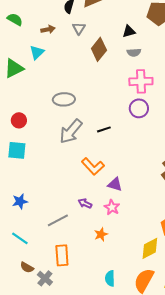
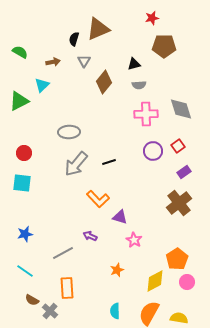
purple circle: (139, 108) -> (153, 151), moved
pink star: (112, 207) -> (134, 240), moved
orange star: (101, 234) -> (117, 270), moved

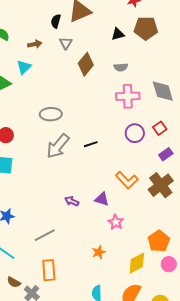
black triangle: (134, 64) -> (118, 34), moved
orange L-shape: (98, 199) -> (127, 180), moved
purple arrow: (90, 236) -> (72, 201), moved

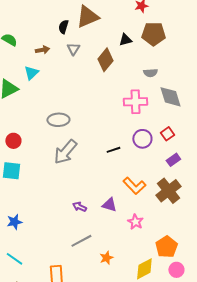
brown diamond: (86, 64) -> (105, 60), moved
gray semicircle: (121, 67) -> (150, 73), moved
black line: (91, 144) -> (113, 150), moved
pink star: (116, 222) -> (135, 222), moved
gray line: (45, 235) -> (81, 241), moved

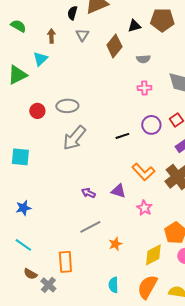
brown arrow: (42, 50) -> (51, 36), turned -80
gray semicircle: (150, 73) -> (143, 59), moved
pink cross: (135, 102) -> (144, 88), size x0.6
red circle: (13, 141) -> (37, 111), moved

